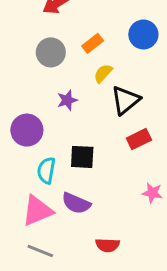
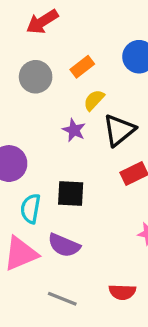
purple star: (67, 100) -> (74, 130), moved, turned -30
red semicircle: (108, 245) -> (122, 292), moved
gray line: (40, 251) -> (62, 299), moved

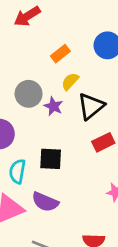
gray circle: (36, 77) -> (29, 94), moved

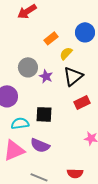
yellow semicircle: (70, 81) -> (66, 53), moved
cyan semicircle: (17, 171) -> (20, 123), turned 72

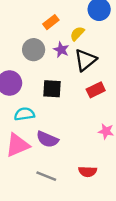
orange rectangle: (51, 38) -> (51, 22), moved
purple star: (46, 76) -> (61, 50), moved
black square: (44, 114) -> (52, 89), moved

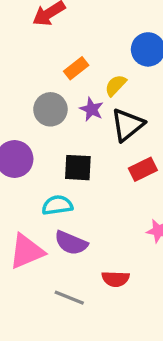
cyan semicircle: (24, 114) -> (57, 205), moved
red semicircle: (88, 172) -> (116, 279), moved

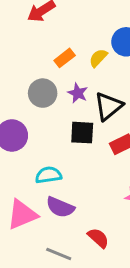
yellow semicircle: (116, 85) -> (98, 58), moved
black square: (78, 168) -> (82, 133), moved
red semicircle: (116, 279) -> (98, 238), turned -140

